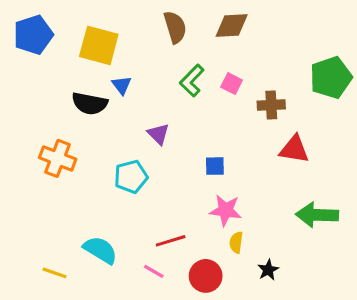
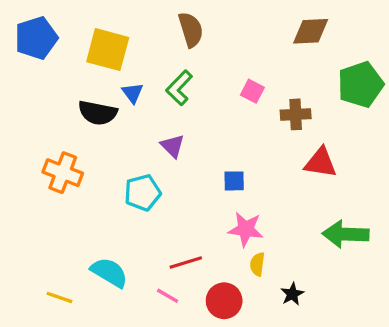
brown diamond: (232, 26) -> (311, 31), moved
green L-shape: (192, 81) -> (179, 88), moved

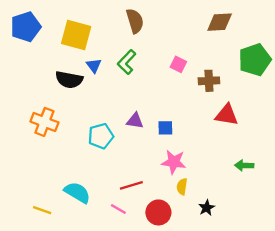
purple triangle: (173, 146) -> (135, 121), moved, turned -36
green arrow: (346, 234) -> (244, 165), size x0.6

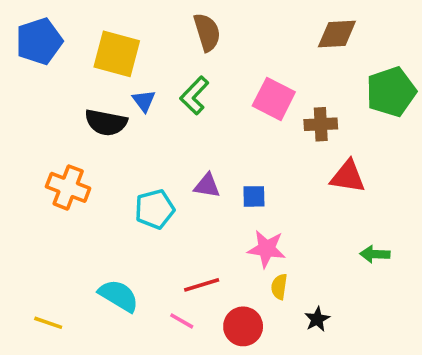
pink square: (178, 64) -> (274, 99), size x1.6
yellow line: (42, 210) -> (48, 323), moved

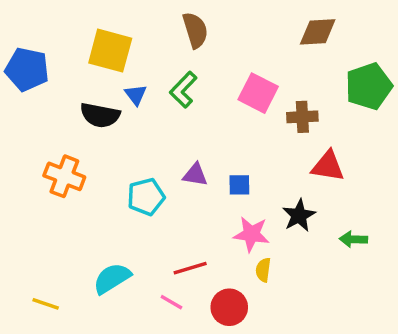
blue pentagon: (39, 41) -> (27, 69), moved, turned 30
cyan semicircle: (119, 296) -> (112, 278), turned -63
black star: (317, 319) -> (299, 215), moved, size x1.4

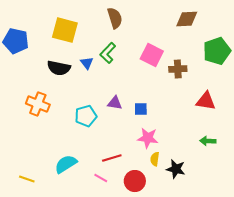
blue triangle: (136, 95) -> (87, 63), moved
red triangle: (328, 166) -> (206, 101), moved
black star: (299, 215) -> (176, 169), moved, turned -30

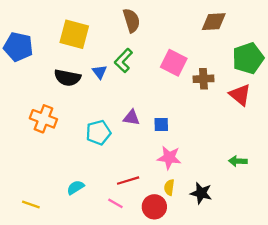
red triangle: (206, 101) -> (240, 95), moved, turned 30
yellow semicircle: (155, 159) -> (169, 187), moved
cyan semicircle: (66, 164) -> (75, 187), size x0.7

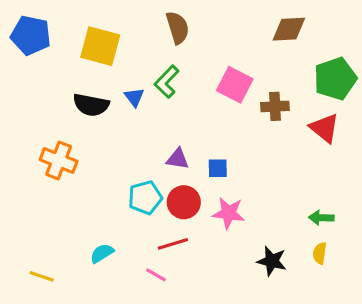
blue pentagon: (18, 47) -> (31, 35), moved
cyan pentagon: (98, 133) -> (145, 198), moved
yellow semicircle: (169, 187) -> (320, 253), moved
red circle: (154, 207) -> (184, 202), moved

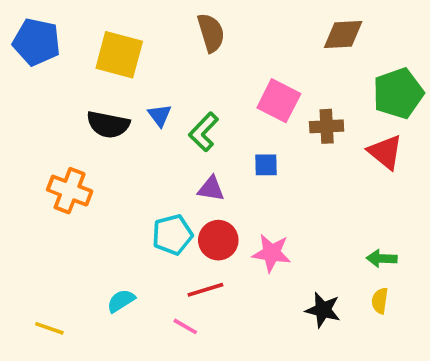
green L-shape: (167, 82) -> (204, 132), moved
blue square: (218, 168) -> (266, 165), moved

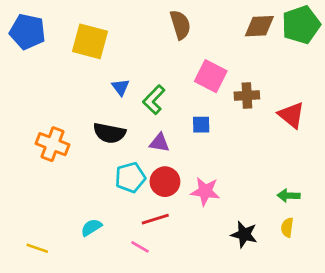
brown semicircle: (211, 33) -> (180, 25), moved
green pentagon: (398, 93) -> (301, 25), moved
black semicircle: (108, 125) -> (109, 133), moved

